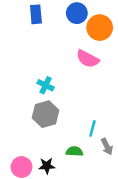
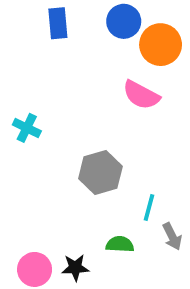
cyan cross: (46, 85) -> (27, 128), moved
gray hexagon: (46, 114) -> (100, 173), moved

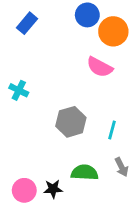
blue rectangle: (58, 23) -> (27, 23), moved, turned 45
cyan line: (149, 207) -> (112, 130), moved
green semicircle: (120, 244) -> (85, 173), size x1.4

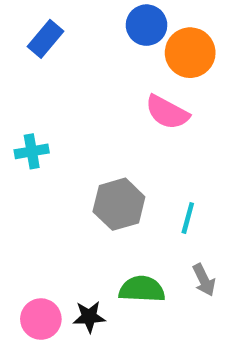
cyan cross: (19, 90) -> (32, 151), turned -36

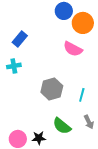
blue rectangle: (45, 39) -> (20, 39), moved
green semicircle: (142, 289) -> (62, 126), turned -144

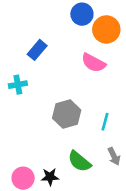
blue rectangle: (20, 39) -> (37, 50), moved

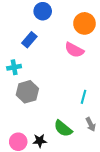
blue circle: (82, 14) -> (43, 11), moved
gray hexagon: (67, 114) -> (27, 92), moved

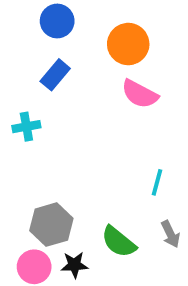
blue circle: (43, 11) -> (57, 21), moved
orange circle: (84, 23) -> (128, 44), moved
gray hexagon: (27, 92) -> (51, 225), moved

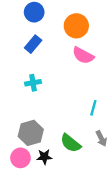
cyan cross: (26, 127) -> (33, 83), moved

